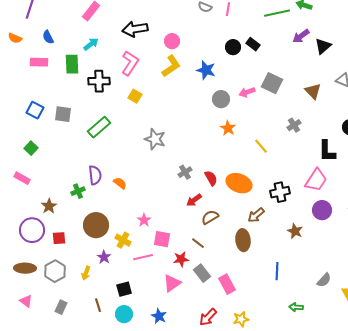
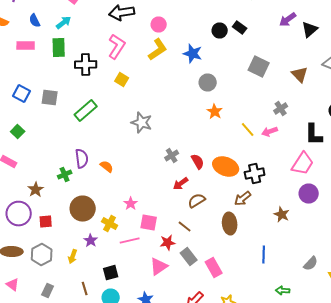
cyan arrow: (91, 44) -> (64, 22), moved
pink arrow: (247, 92) -> (270, 132), moved
black cross: (280, 192) -> (255, 174), moved

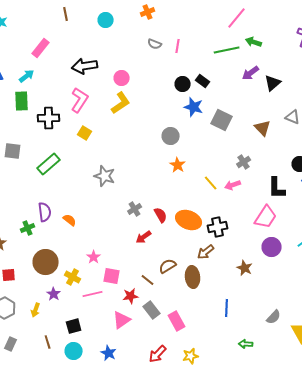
blue star: (193, 54) -> (194, 107), moved
brown semicircle: (197, 200) -> (168, 266), moved

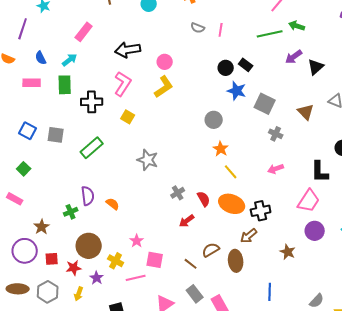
gray cross: (244, 162) -> (276, 134), moved, turned -32
yellow line: (211, 183) -> (231, 172), moved
red star: (131, 296) -> (74, 268), moved

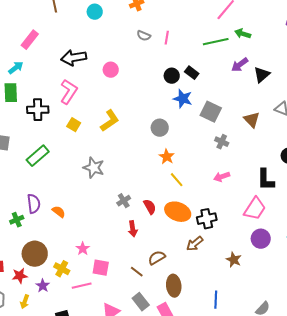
yellow L-shape: (164, 87) -> (110, 121), moved
red arrow: (187, 221) -> (133, 229), turned -63
brown ellipse: (236, 261) -> (174, 286), moved

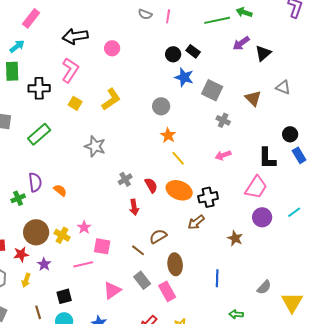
yellow cross: (62, 269) -> (62, 235), moved

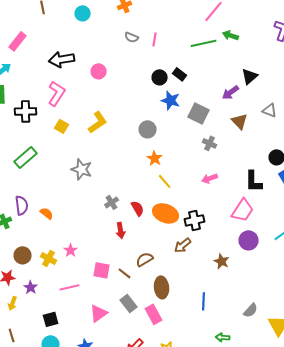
purple arrow: (241, 43) -> (231, 92), moved
brown circle: (36, 232) -> (23, 255), size x0.7
pink square: (102, 246) -> (102, 270), moved
brown line: (38, 312) -> (12, 335), moved

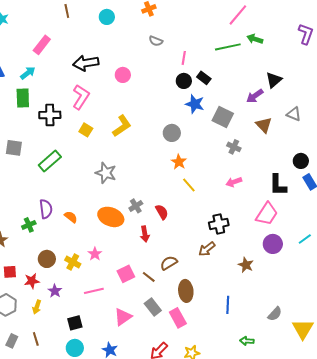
pink line: (155, 39) -> (184, 58), moved
orange ellipse: (166, 213) -> (111, 217), moved
pink square: (102, 270) -> (126, 274), turned -36

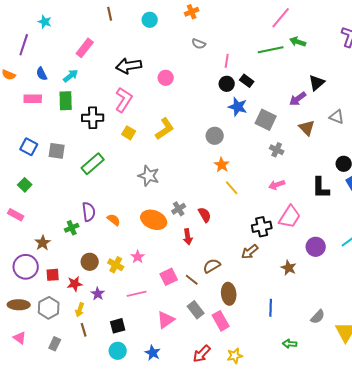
pink trapezoid: (267, 214) -> (290, 217), moved
brown line: (36, 339) -> (84, 330), moved

